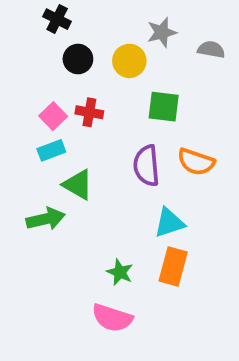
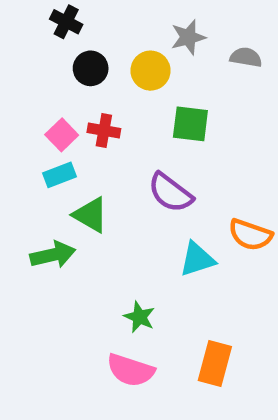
orange semicircle: (196, 162) -> (250, 235), moved
purple semicircle: (146, 166) -> (170, 193), turned -48
orange rectangle: (173, 267) -> (215, 364), moved

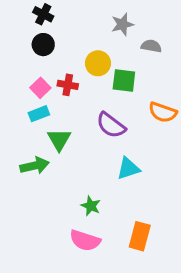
gray semicircle: (246, 57) -> (151, 46), moved
black circle: (91, 68) -> (43, 45), moved
yellow circle: (150, 71) -> (98, 63), moved
green triangle: (91, 215) -> (59, 140), turned 30
orange semicircle: (250, 235) -> (163, 112), moved

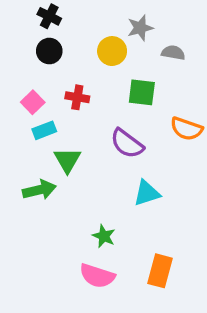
yellow circle: (98, 63) -> (112, 51), moved
pink square: (40, 88) -> (33, 102), moved

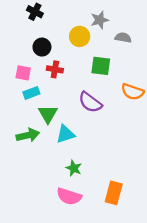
black circle: (49, 51) -> (42, 47), moved
pink square: (33, 102) -> (23, 73), turned -35
cyan triangle: (147, 193) -> (65, 134), moved

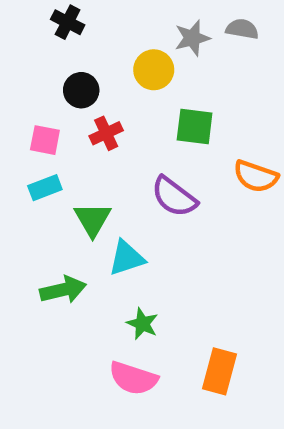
gray semicircle: (123, 38) -> (242, 29), moved
red cross: (55, 69) -> (106, 133), turned -35
cyan rectangle: (31, 93) -> (45, 188), moved
green arrow: (28, 135) -> (63, 290), moved

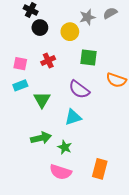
gray semicircle: (242, 29) -> (110, 13), turned -40
black circle: (81, 90) -> (40, 28), moved
cyan triangle: (127, 258) -> (73, 117), moved
green arrow: (63, 290) -> (41, 138), moved

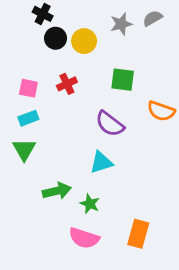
yellow circle: (70, 32) -> (84, 41), moved
green triangle: (42, 100) -> (24, 150), moved

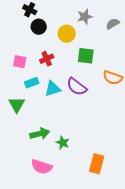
gray semicircle: (153, 18) -> (113, 24), moved
yellow circle: (84, 41) -> (67, 34), moved
cyan rectangle: (28, 118) -> (32, 83), moved
cyan triangle: (101, 162) -> (53, 89), moved
pink semicircle: (84, 238) -> (42, 167), moved

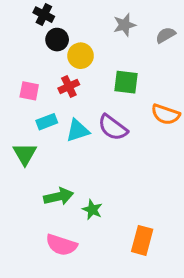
yellow circle: (67, 34) -> (81, 56), moved

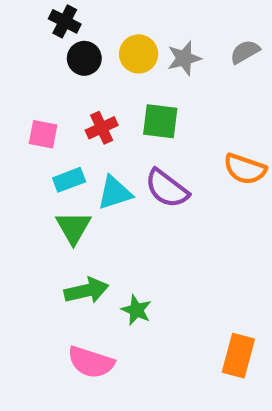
gray star: (125, 25) -> (184, 58), moved
yellow circle: (81, 56) -> (139, 54), moved
green square: (126, 82) -> (160, 121), moved
green triangle: (25, 154) -> (73, 228), moved
orange rectangle: (142, 240) -> (238, 356), moved

